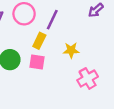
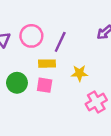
yellow rectangle: (39, 41) -> (47, 64), turned 63

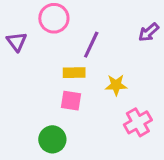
pink circle: (31, 36) -> (54, 18), moved
green circle: (17, 83) -> (52, 139), moved

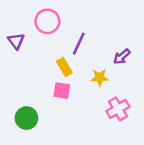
purple arrow: (149, 32) -> (122, 57), moved
yellow rectangle: (74, 73) -> (64, 67), turned 60
green circle: (52, 139) -> (26, 118), moved

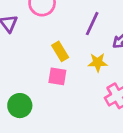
purple line: (79, 44) -> (92, 24), moved

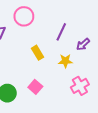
pink square: (57, 76) -> (35, 87), moved, turned 32

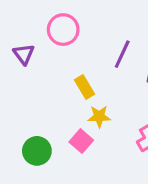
yellow star: (65, 61) -> (99, 116), moved

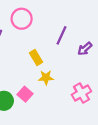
pink square: (81, 141) -> (25, 94), moved

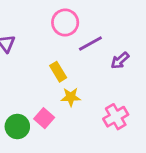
pink circle: (22, 19) -> (65, 23), moved
purple line: (61, 35) -> (90, 44), turned 36

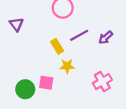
purple line: (90, 44) -> (79, 35), moved
pink square: (44, 118) -> (46, 83), turned -32

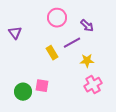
purple arrow: (106, 37) -> (87, 26), moved, turned -96
yellow star: (67, 66) -> (87, 61), moved

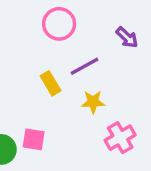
purple arrow: (87, 26) -> (127, 37), moved
yellow star: (87, 61) -> (93, 102), moved

